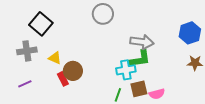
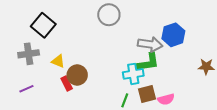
blue hexagon: (190, 33) -> (173, 35), moved

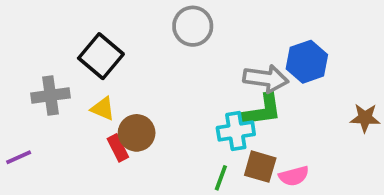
black square: (43, 25) -> (101, 56), moved
purple line: (26, 89) -> (19, 157), moved
brown square: (147, 94) -> (260, 167), turned 30

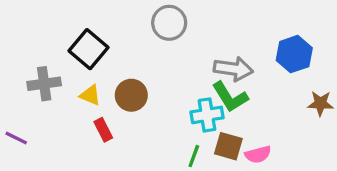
blue hexagon: (307, 62) -> (294, 54), moved
green L-shape: (262, 110) -> (230, 97), turned 66
brown circle: (137, 133) -> (131, 95), moved
purple line: (19, 157) -> (16, 138), turned 50

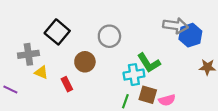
gray circle: (169, 23) -> (109, 36), moved
gray arrow: (233, 69) -> (175, 26), moved
yellow triangle: (90, 95) -> (41, 72), moved

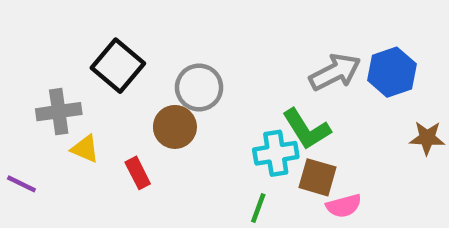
gray arrow: (175, 26) -> (335, 72), moved, turned -35
gray circle: (109, 36) -> (199, 87), moved
brown square: (148, 95) -> (317, 177), moved

